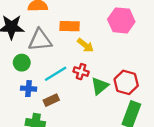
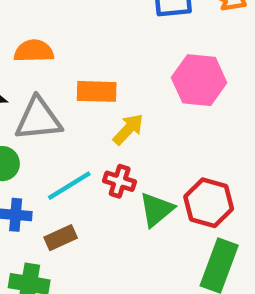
yellow arrow: (85, 45) -> (128, 129), turned -84

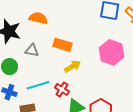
gray triangle: (38, 119) -> (32, 50), size x0.6

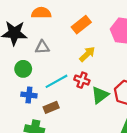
orange rectangle: (62, 45) -> (81, 25), moved, turned -42

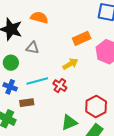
orange rectangle: (81, 25) -> (82, 38), moved
green triangle: (100, 95) -> (69, 123), moved

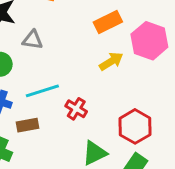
yellow arrow: (70, 64) -> (111, 61), moved
red cross: (60, 86) -> (76, 109), moved

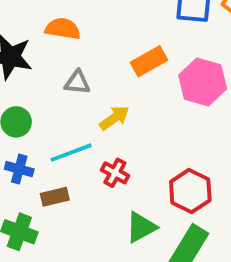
gray triangle: (33, 40) -> (77, 82), moved
yellow arrow: (111, 61) -> (114, 118), moved

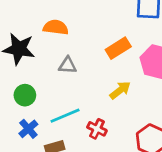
yellow arrow: (114, 118) -> (120, 90), moved
blue cross: (19, 169) -> (28, 129), turned 36

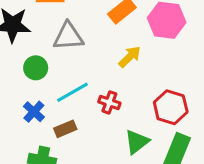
gray triangle: (68, 65) -> (68, 36), size x1.5
green circle: (25, 95) -> (36, 68), moved

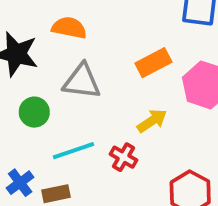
red cross: (109, 102) -> (123, 157), moved
blue cross: (34, 112) -> (20, 183), moved

